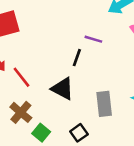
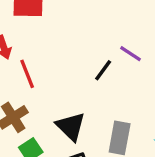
black triangle: (62, 89) -> (71, 126), moved

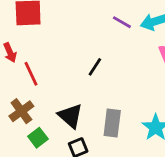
purple line: (131, 54) -> (122, 22), moved

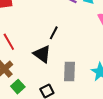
black triangle: (70, 116) -> (42, 54), moved

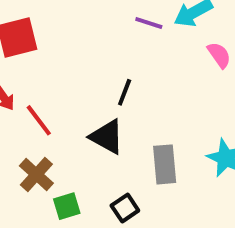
green square: (18, 87) -> (67, 206), turned 32

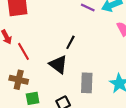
brown cross: (36, 174) -> (19, 80), turned -36

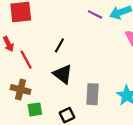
black line: (70, 42) -> (59, 45), moved

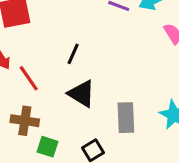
green square: (35, 109) -> (47, 147), turned 32

